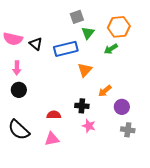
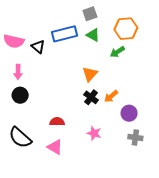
gray square: (77, 17) -> (90, 14), moved
green triangle: (88, 33) -> (93, 35), turned -40
blue rectangle: (66, 49) -> (65, 34), moved
black cross: (82, 106) -> (91, 97), moved, turned 32
pink triangle: (52, 139) -> (55, 147), turned 42

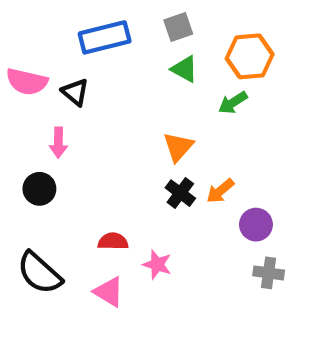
blue rectangle: (65, 34) -> (105, 37), moved
pink arrow: (18, 72) -> (58, 143), moved
pink star: (94, 133) -> (157, 264), moved

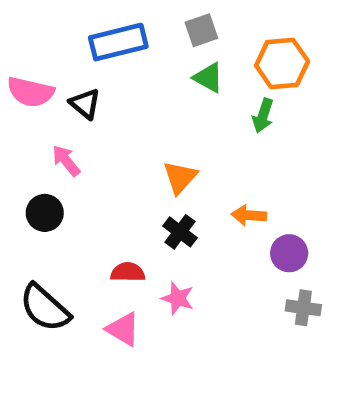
green arrow: (233, 103) -> (263, 116), turned -40
pink arrow: (58, 143) -> (66, 161), turned 140
orange triangle: (178, 147) -> (180, 177), moved
orange arrow: (220, 191) -> (249, 215), turned 44
black cross: (180, 193) -> (180, 232), moved

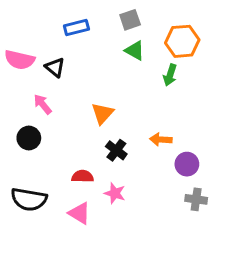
blue rectangle: (118, 42) -> (76, 27), size x0.7
orange triangle: (180, 177) -> (102, 113), moved
black semicircle: (45, 308) -> (29, 199), turned -32

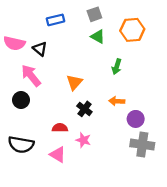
green arrow: (170, 75) -> (117, 67), moved
pink arrow: (43, 104) -> (31, 76), size x1.5
gray cross: (196, 199) -> (142, 145), size x1.5

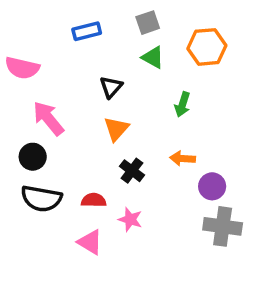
black triangle: (40, 49) -> (111, 87), moved, turned 32
black semicircle: (21, 145) -> (41, 199), moved

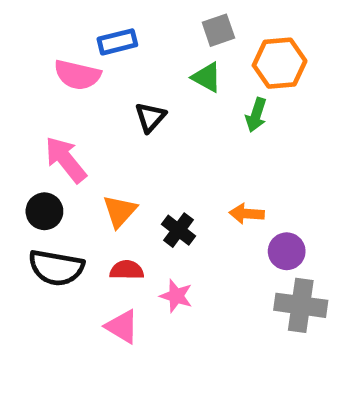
gray square: (148, 23) -> (218, 30), moved
pink semicircle: (22, 68) -> (77, 75), moved
green arrow: (182, 104) -> (256, 115), moved
orange triangle: (116, 129) -> (120, 211), moved

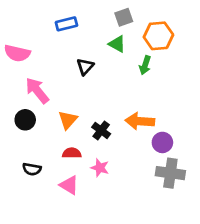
pink semicircle: (77, 75) -> (17, 53), moved
orange arrow: (247, 214) -> (140, 121), size x1.5
black semicircle: (56, 268) -> (32, 169), moved, size x0.6

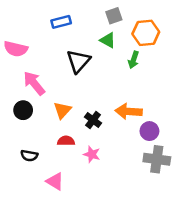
black triangle: (85, 67) -> (78, 61), size x1.5
pink triangle: (69, 185) -> (55, 181), moved

